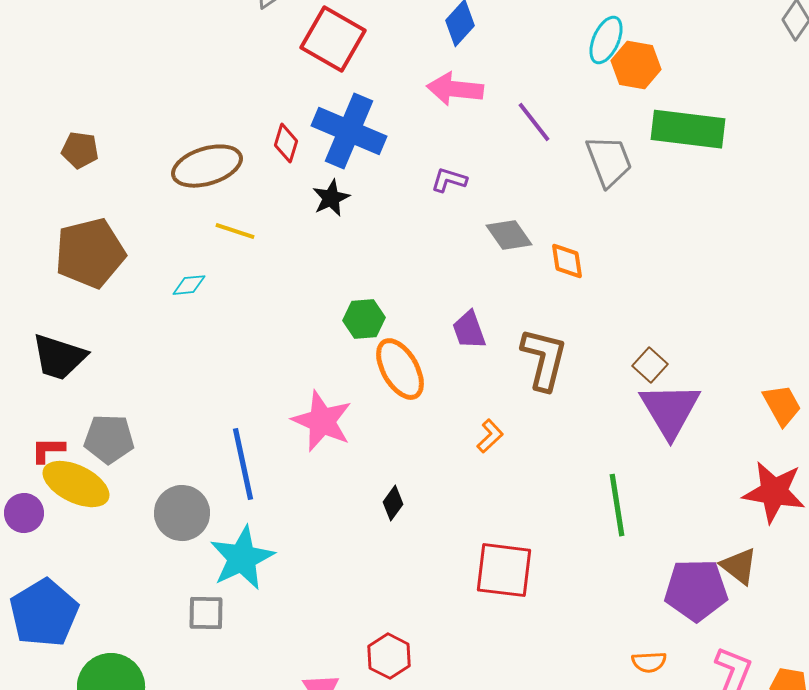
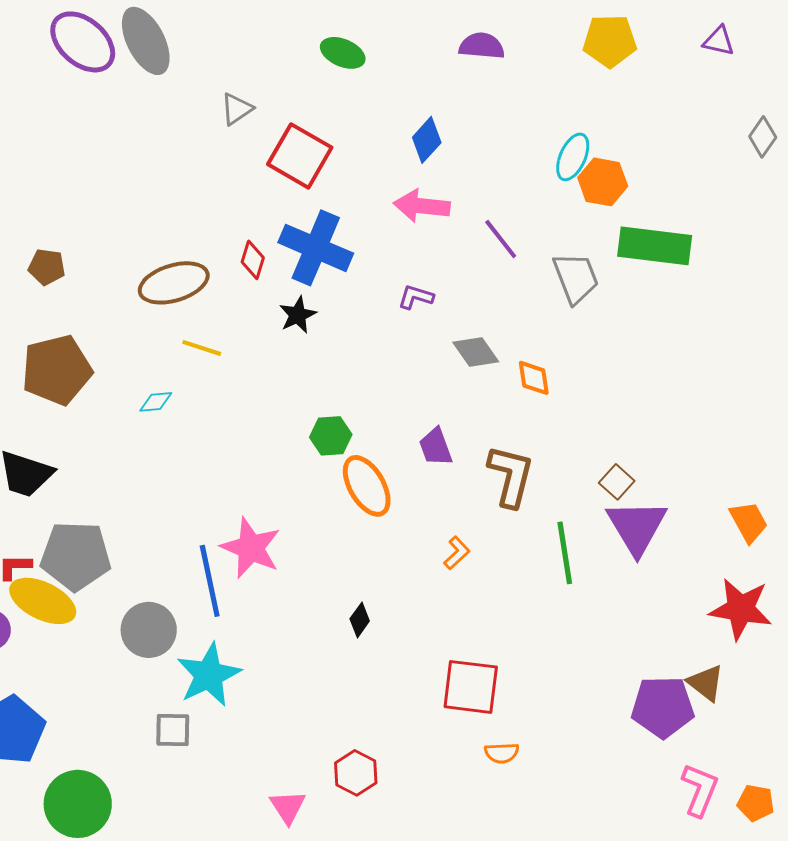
pink star: (322, 421) -> (251, 548), moved
gray pentagon: (109, 439) -> (76, 556), size x1.4
green line: (617, 505) -> (565, 553), moved
orange semicircle: (649, 662) -> (502, 753), moved

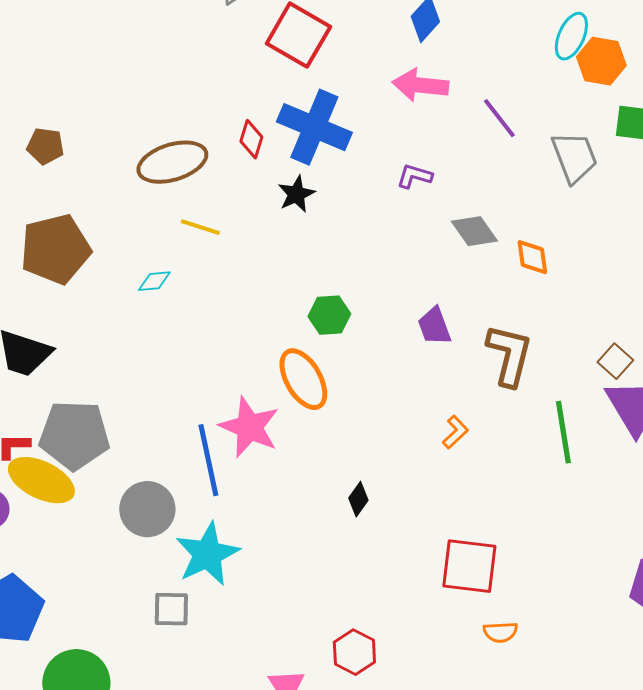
orange ellipse: (367, 486) -> (303, 379), moved

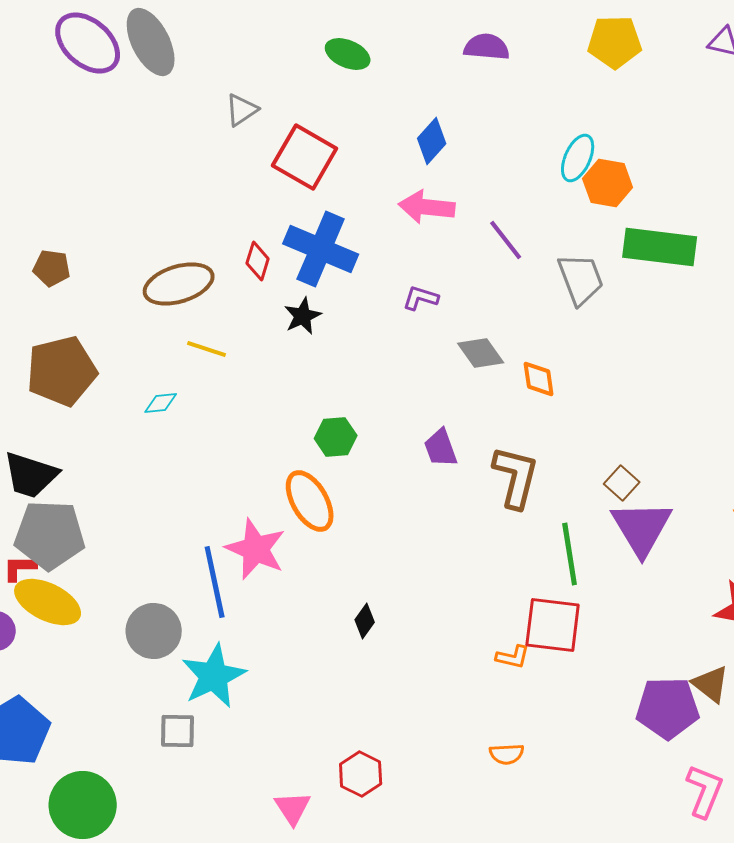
orange L-shape: (455, 432) -> (513, 657), moved, turned 56
gray pentagon: (74, 435) -> (50, 535), moved
red square: (469, 566) -> (553, 625), moved

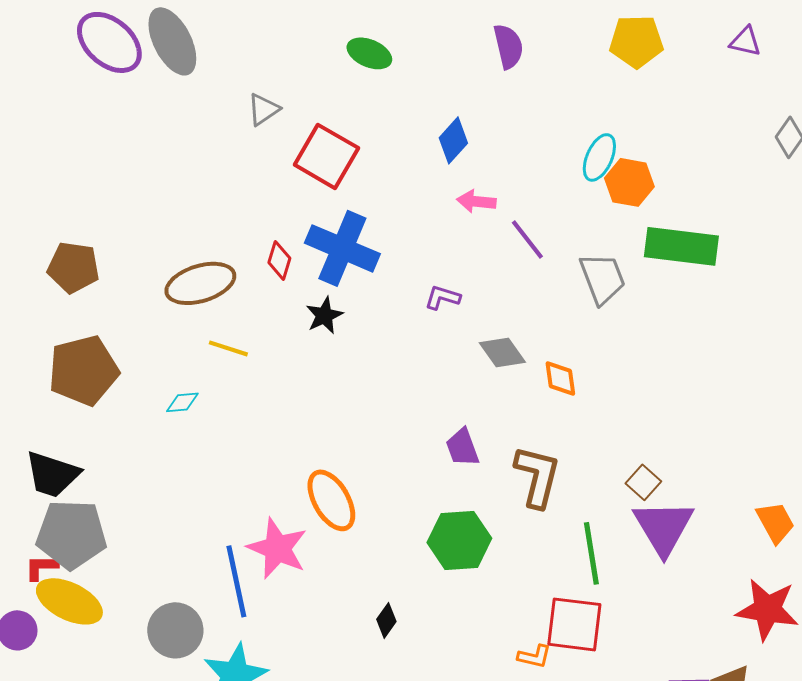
purple semicircle: (487, 47) -> (508, 46), turned 72
pink arrow: (427, 207) -> (476, 201), moved, size x0.7
brown pentagon: (52, 268) -> (73, 267), size x1.4
green hexagon: (336, 437) -> (459, 540), moved, size x1.5

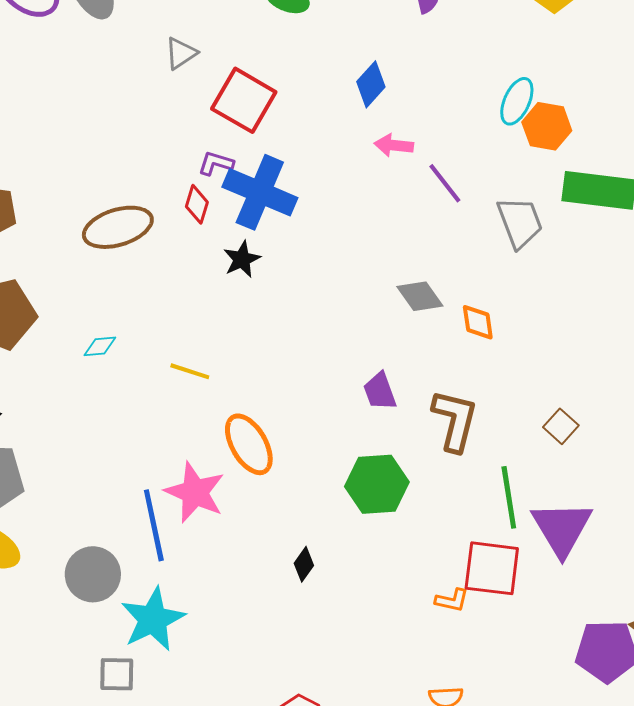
purple L-shape: (442, 297) -> (216, 163), moved
yellow line: (228, 348) -> (190, 371), moved
purple triangle: (663, 527) -> (562, 528), moved

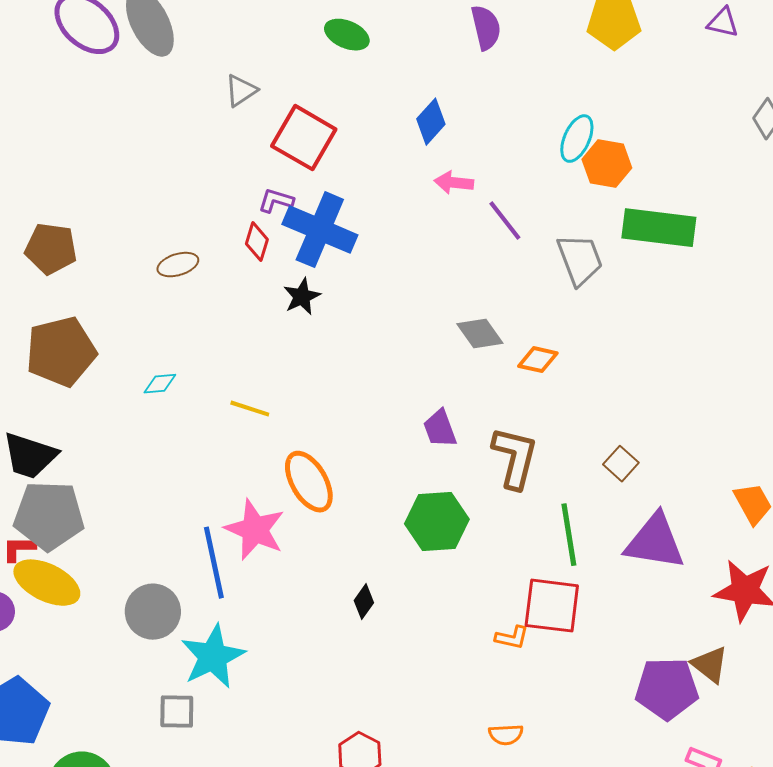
brown ellipse: (118, 227) -> (178, 265), size x0.6
orange diamond: (478, 322) -> (538, 360), turned -69
purple triangle: (562, 528) -> (655, 542), moved, turned -50

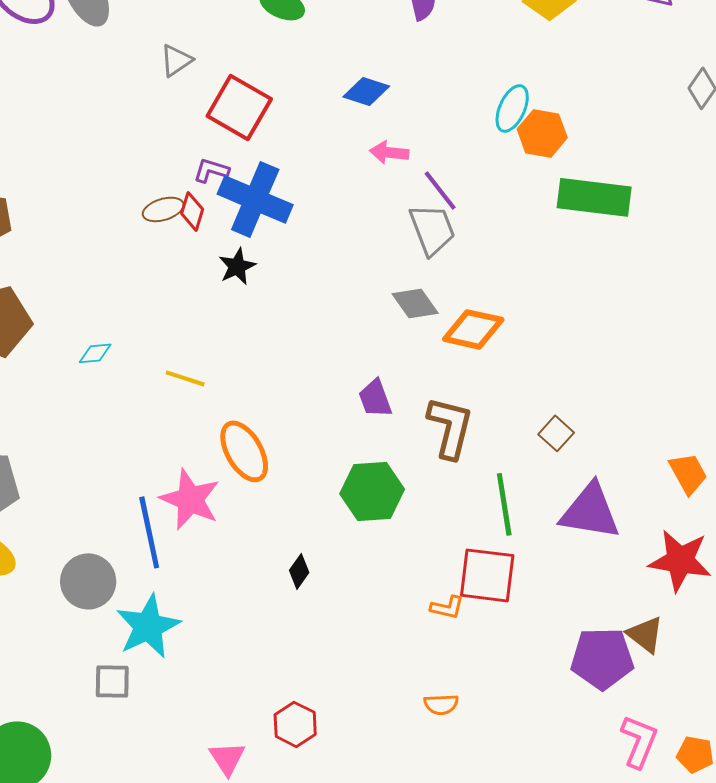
blue diamond: (431, 122) -> (366, 91), turned 66
gray trapezoid: (580, 260) -> (432, 229), moved
brown ellipse: (178, 265) -> (163, 209), moved
orange diamond: (538, 360) -> (473, 329), size x1.5

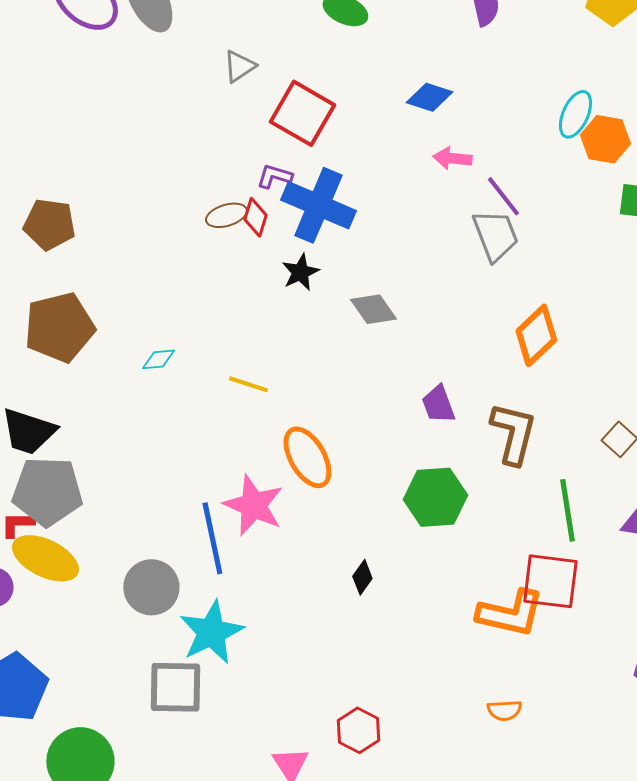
gray diamond: (415, 303) -> (373, 309), moved
orange diamond: (473, 329) -> (536, 335), turned -56
orange L-shape: (447, 607) -> (510, 613), size x2.0
gray square: (112, 681) -> (175, 687), size x1.5

